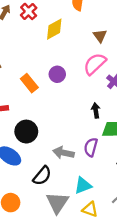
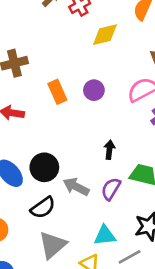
black arrow: (96, 110) -> (109, 150), moved
black circle: (26, 132) -> (44, 167), moved
cyan triangle: (83, 185) -> (105, 235), moved

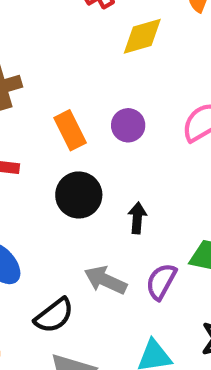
black arrow: (109, 150) -> (137, 218), moved
black circle: (44, 167) -> (79, 195), moved

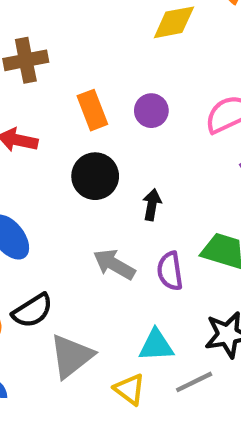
purple semicircle: (161, 282) -> (170, 271), turned -42
black semicircle: (54, 315) -> (33, 311), moved

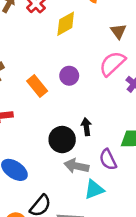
black circle: (95, 176) -> (62, 140), moved
cyan triangle: (156, 345) -> (94, 189), moved

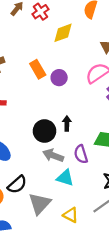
orange rectangle: (37, 86) -> (38, 69), moved
cyan triangle: (94, 189) -> (65, 178), turned 30

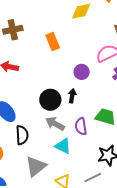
purple circle: (59, 78) -> (82, 72), moved
black semicircle: (17, 184) -> (22, 135), moved, turned -60

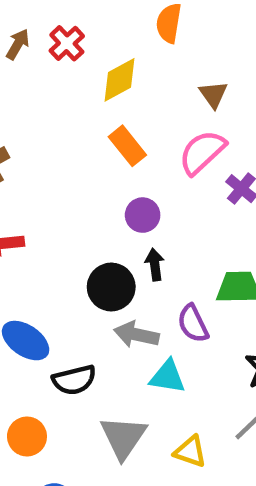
orange rectangle: (53, 41) -> (127, 146), moved
purple circle: (82, 72) -> (143, 215), moved
black semicircle: (22, 135) -> (74, 380), turned 96

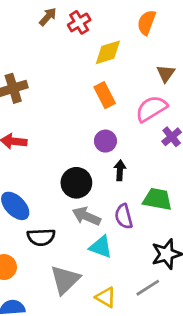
black arrow: (155, 265) -> (120, 170), moved

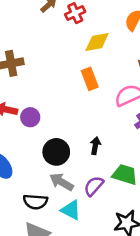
purple circle: (105, 141) -> (30, 117), moved
purple semicircle: (124, 216) -> (94, 186), turned 50
black semicircle: (41, 237) -> (35, 202), moved

